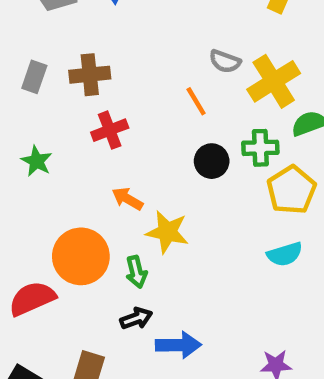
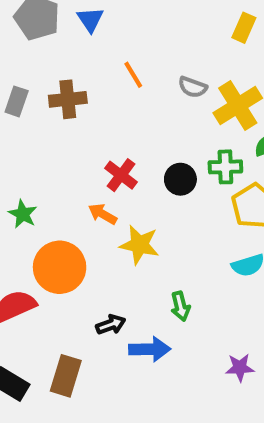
orange line: (196, 101) -> (133, 75), moved
red cross: (110, 130) -> (121, 175), moved, turned -32
green star: (37, 161) -> (23, 214), moved
green arrow: (136, 272) -> (180, 306), moved

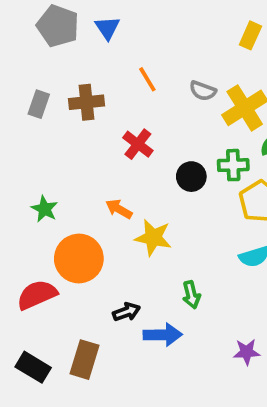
red cross: (121, 175) -> (138, 144), moved

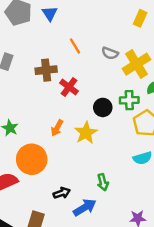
brown cross: (86, 102) -> (46, 70), moved
orange arrow: (119, 209) -> (57, 128), turned -91
yellow star: (153, 238) -> (86, 133), moved, turned 30
blue arrow: (163, 335) -> (85, 207), turned -30

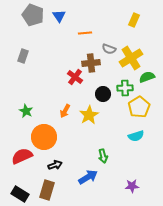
orange line: (75, 46) -> (85, 33), moved, turned -64
brown cross: (46, 70) -> (91, 63), moved
black arrow: (62, 193) -> (55, 165), moved

